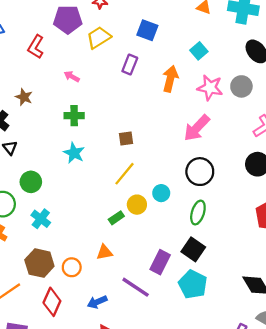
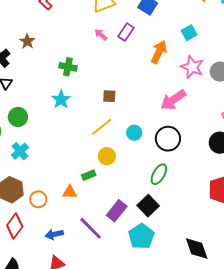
pink arrow: (72, 76) -> (101, 35), moved
cyan circle: (161, 193) -> (134, 133), moved
green rectangle: (116, 218) -> (89, 175), moved

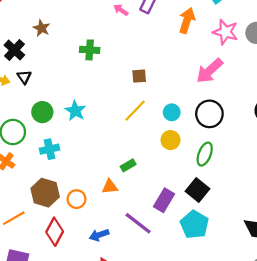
cyan star: (61, 99) -> (75, 111), moved
cyan cross: (20, 151) -> (50, 149), turned 36
yellow circle: (107, 156) -> (170, 140), moved

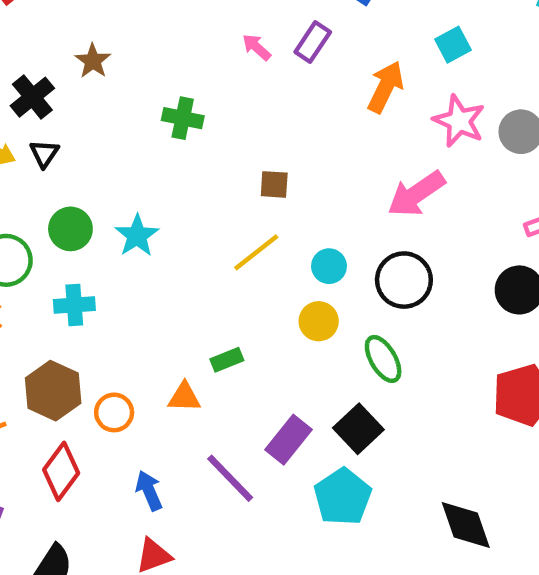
green ellipse: (205, 154) -> (383, 359), turned -60
blue arrow: (99, 235) -> (149, 491), turned 78

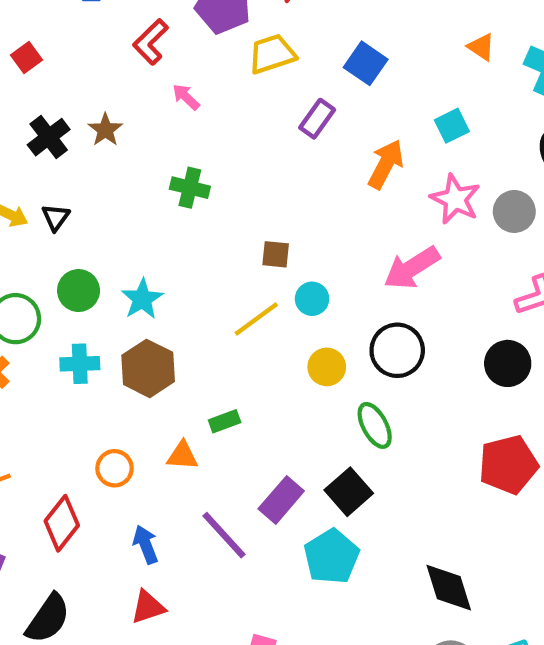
pink arrow: (257, 47) -> (186, 97), moved
black cross: (32, 97) -> (49, 137), moved
cyan circle: (329, 266) -> (312, 299), moved
yellow circle: (319, 321) -> (327, 367), moved
brown hexagon: (53, 391) -> (148, 368), moved

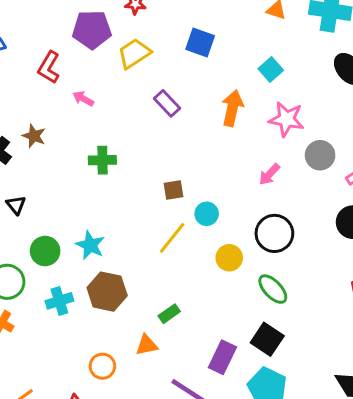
purple rectangle: (317, 119) -> (167, 103), moved, turned -64
gray circle: (514, 211) -> (320, 155), moved
pink arrow: (412, 268) -> (269, 174), size x0.6

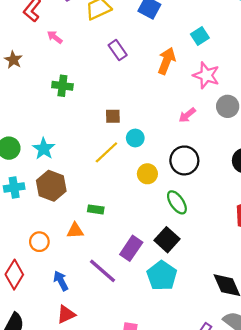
green rectangle: (169, 314) -> (96, 209), turned 35

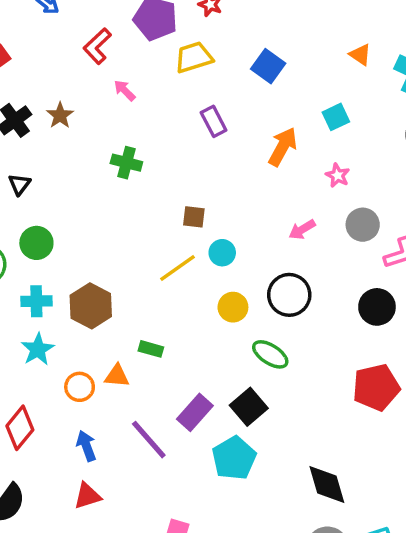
pink star: (206, 75) -> (338, 175), size x0.6
cyan star: (44, 149) -> (38, 349), moved
green ellipse: (177, 202) -> (270, 354), turned -30
orange circle: (39, 242) -> (80, 387), moved

